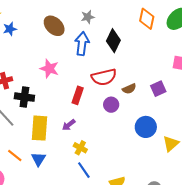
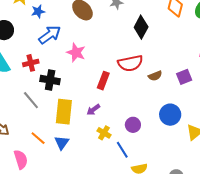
blue arrow: (82, 44) -> (50, 35), moved, turned 45
purple circle: (111, 105) -> (133, 125), moved
blue line: (84, 170) -> (122, 150), moved

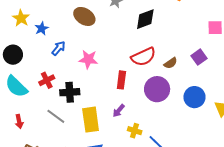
black diamond: (141, 27) -> (145, 19), turned 55
blue arrow: (50, 35) -> (59, 48), size x0.7
purple circle: (133, 125) -> (157, 89), moved, size x1.6

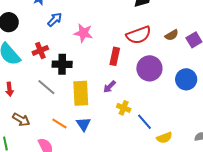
brown semicircle: (171, 63) -> (172, 35), moved

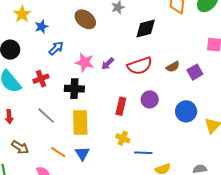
red rectangle: (115, 56) -> (121, 106), moved
black cross: (62, 64) -> (74, 89), moved
purple circle: (149, 68) -> (150, 99), size x0.7
purple arrow: (109, 87) -> (108, 64), moved
blue line: (144, 122) -> (143, 153), turned -48

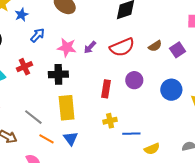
gray line: (46, 116) -> (33, 117), moved
yellow cross: (123, 138) -> (110, 121), turned -32

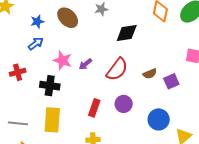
blue star: (21, 15) -> (37, 22), moved
red semicircle: (122, 47) -> (117, 69), turned -40
gray line: (33, 117) -> (18, 123), turned -42

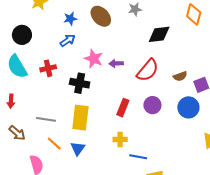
purple arrow: (85, 64) -> (116, 63), turned 32
blue circle: (159, 119) -> (188, 107), moved

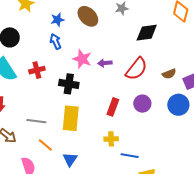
blue arrow: (68, 40) -> (56, 42), turned -77
blue triangle: (78, 148) -> (70, 159), moved

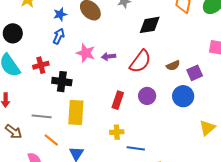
blue arrow: (56, 42) -> (59, 36), turned 49
black cross: (69, 84) -> (62, 82), moved

